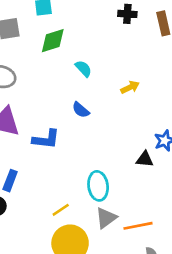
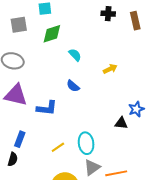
yellow line: (61, 210) -> (58, 147), moved

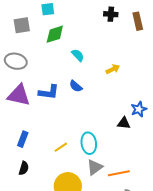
blue L-shape: (47, 108) -> (49, 92), moved
black semicircle: (13, 159) -> (24, 168), moved

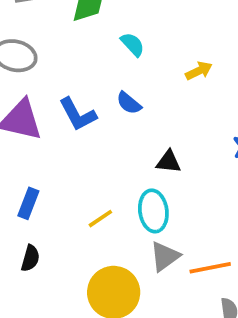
blue L-shape: (49, 92) -> (78, 114), turned 55
black triangle: (124, 123) -> (169, 162), moved

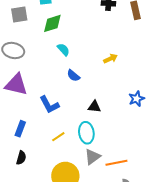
cyan semicircle: (133, 44) -> (63, 50), moved
blue L-shape: (78, 114) -> (49, 105), moved

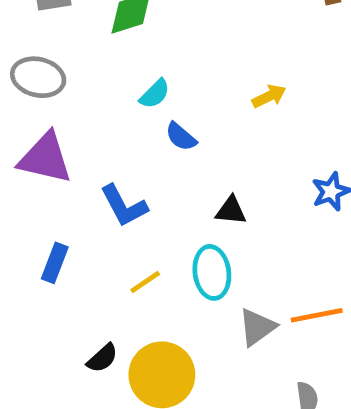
cyan semicircle: (63, 50) -> (155, 94), moved, turned 88
gray triangle: (92, 157) -> (257, 327), moved
black semicircle: (21, 158) -> (102, 358), moved, turned 32
orange line: (116, 163) -> (317, 315), moved

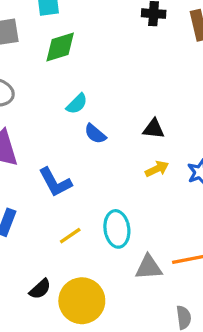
yellow arrow: (269, 96) -> (157, 169), moved
black triangle: (231, 211) -> (154, 129), moved
gray triangle: (257, 327) -> (149, 267), turned 32

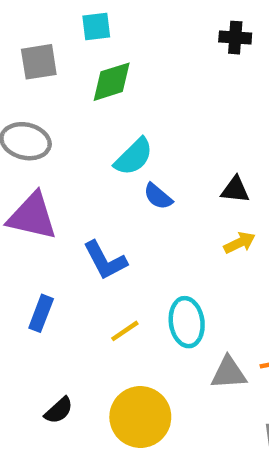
cyan semicircle: (77, 104) -> (134, 157), size x1.4
black semicircle: (40, 289) -> (59, 410), moved

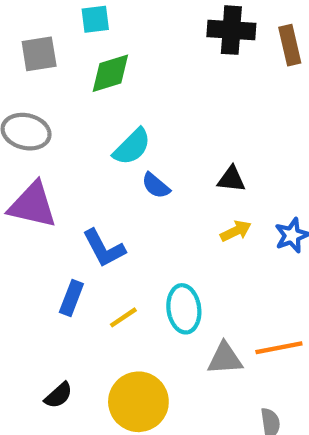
black cross: (235, 38) -> (231, 30), size x1.5
blue rectangle: (41, 313) -> (71, 298), moved

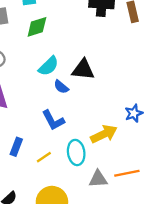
black triangle: (231, 179) -> (83, 70), moved, size x1.5
yellow arrow: (236, 231) -> (104, 134), moved, size x1.6
blue L-shape: (104, 248) -> (53, 120), moved

